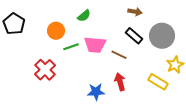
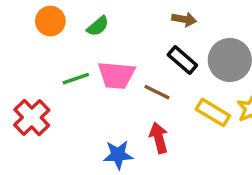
orange circle: (56, 31) -> (50, 21), moved
yellow rectangle: (158, 82) -> (213, 112), moved

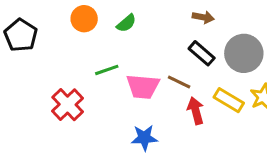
pink trapezoid: (116, 75) -> (143, 87), moved
red arrow: (159, 138) -> (196, 111), moved

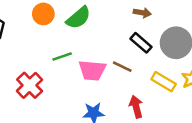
green semicircle: (126, 23) -> (78, 18), size x1.5
red arrow: (196, 111) -> (136, 107), moved

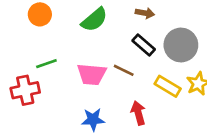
green semicircle: (78, 18) -> (94, 20), moved
green line: (62, 57) -> (46, 64), moved
red cross: (30, 85) -> (25, 90), turned 32

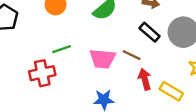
yellow rectangle: (168, 86) -> (171, 91), moved
red arrow: (138, 113) -> (145, 79), moved

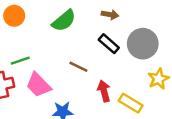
brown line: (131, 55) -> (78, 67), moved
pink trapezoid: (103, 59) -> (38, 85), moved, turned 40

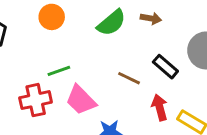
brown arrow: (110, 15) -> (151, 18), moved
black rectangle: (109, 44) -> (165, 67), moved

